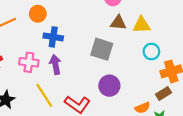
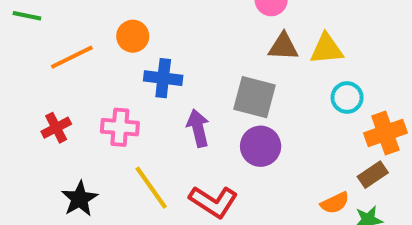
purple arrow: (55, 65) -> (198, 128), moved
purple circle: (109, 86) -> (261, 146), moved

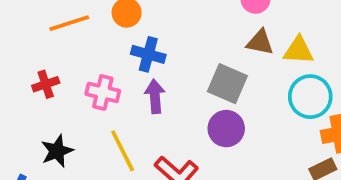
cyan circle: (347, 97) -> (310, 97), size x1.5
purple arrow: (198, 128) -> (155, 96), moved

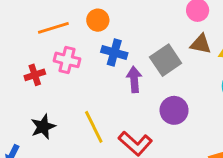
gray square: (227, 84) -> (166, 60), moved, turned 32
pink cross: (103, 92) -> (67, 60), moved
purple arrow: (155, 96) -> (134, 80), moved

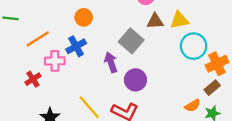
orange circle: (98, 20) -> (84, 17), moved
blue cross: (114, 52) -> (76, 46), moved, turned -30
purple circle: (174, 110) -> (135, 80), moved

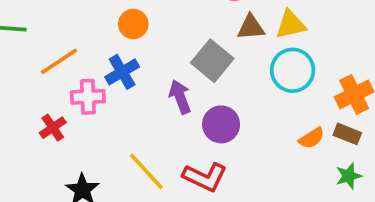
cyan circle: (194, 46) -> (293, 70), moved
brown rectangle: (212, 88) -> (347, 134), turned 63
orange semicircle: (193, 106) -> (312, 138), moved

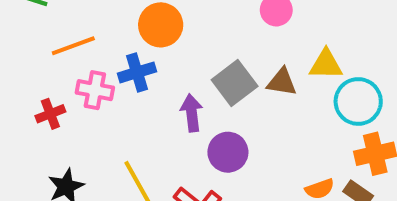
orange circle: (133, 24) -> (161, 25), size x1.4
brown triangle: (251, 27) -> (282, 82), moved
cyan circle: (293, 70) -> (358, 101), moved

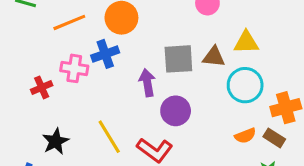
orange line: (73, 46) -> (69, 22), moved
gray square: (235, 83) -> (178, 59), turned 36
cyan circle: (358, 101) -> (245, 85), moved

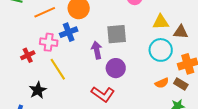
brown triangle: (214, 57) -> (181, 32), moved
yellow line: (109, 137) -> (58, 69), moved

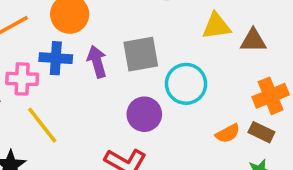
blue cross: (69, 32) -> (56, 58), turned 30
purple arrow: (97, 50) -> (97, 62), moved
cyan circle: (161, 50) -> (186, 84), moved

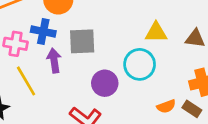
yellow triangle: (216, 26) -> (156, 33), moved
gray square: (141, 54) -> (82, 41), moved
purple arrow: (97, 62) -> (54, 61), moved

